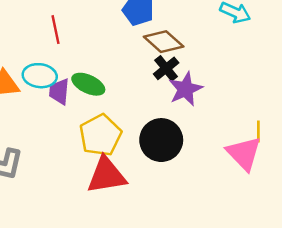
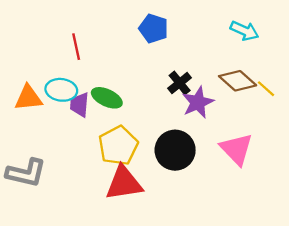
brown diamond: (164, 42) -> (238, 81), moved
yellow line: (258, 132) -> (266, 89), moved, turned -48
pink triangle: (244, 153) -> (236, 149), moved

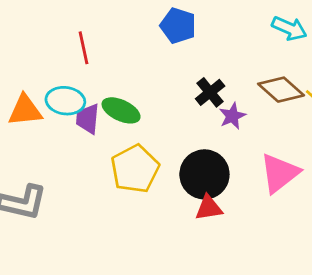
purple star: (198, 102) -> (232, 116), size x0.7
pink triangle: (236, 149) -> (280, 173), turned 36
red triangle: (124, 183) -> (209, 208), moved, size x0.6

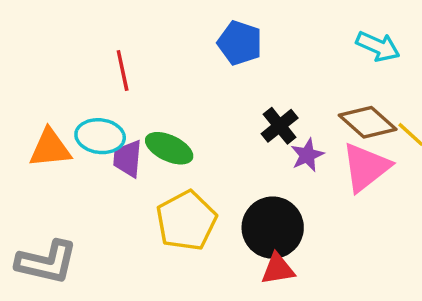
pink triangle: (280, 173) -> (366, 167), moved

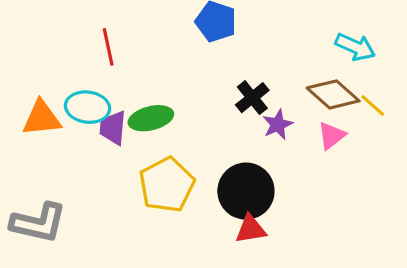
cyan arrow: (378, 46) -> (355, 47), moved
green ellipse: (169, 148) -> (151, 118), turned -39
pink triangle: (366, 167) -> (332, 136), size x0.6

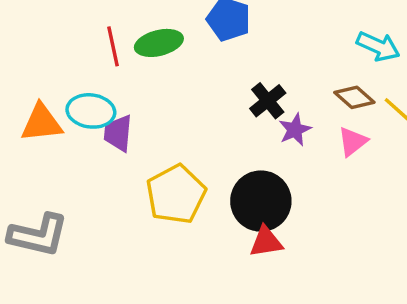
brown diamond: (333, 94) -> (354, 97), size x0.7
green ellipse: (151, 118) -> (159, 43), moved

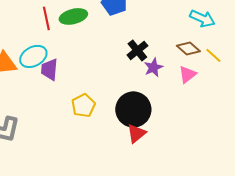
cyan ellipse: (91, 111) -> (33, 56), turned -36
yellow pentagon: (176, 194) -> (83, 105), size x0.7
red triangle: (266, 242) -> (136, 133), turned -30

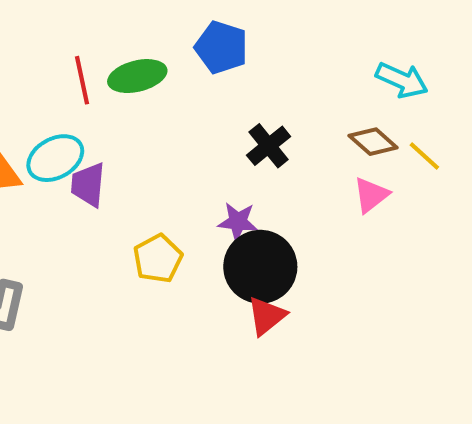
purple star: (153, 67) -> (238, 222), moved, turned 30

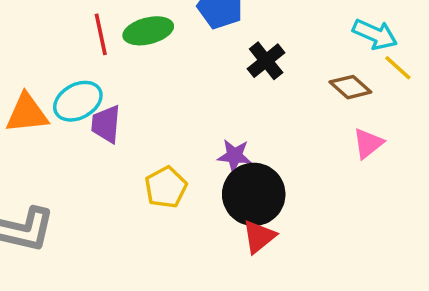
black cross: (269, 146) -> (266, 61), moved
yellow line: (424, 156) -> (398, 68), moved
pink triangle: (371, 195) -> (368, 143), moved

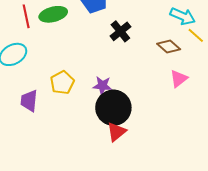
purple trapezoid: (106, 124) -> (29, 101), moved
yellow pentagon: (166, 187) -> (62, 83), moved

